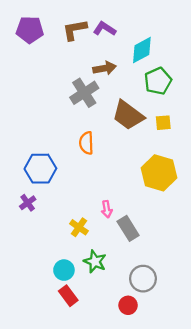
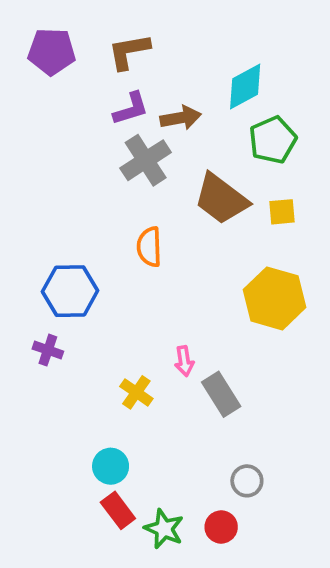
purple L-shape: (105, 29) -> (131, 109), moved, turned 130
purple cross: (28, 203) -> (48, 350), turned -35
green star: (95, 262) -> (164, 529), moved
gray circle: (143, 279) -> (247, 481), size x0.7

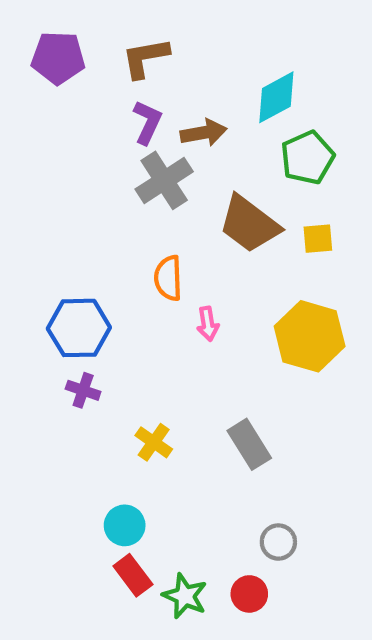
purple L-shape: (131, 109) -> (147, 122), turned -48
purple cross: (48, 350) -> (83, 390), moved
pink arrow: (184, 361) -> (208, 324), moved

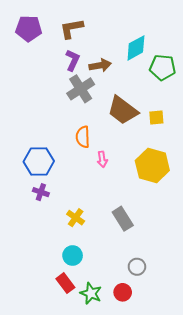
green pentagon: (307, 158) -> (163, 67), moved, turned 30
cyan circle: (125, 525) -> (73, 255), moved

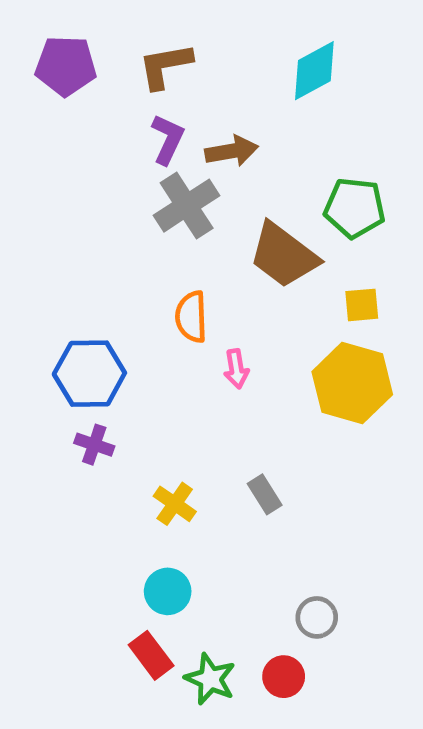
cyan diamond: (136, 48) -> (314, 71), moved
green pentagon: (163, 67) -> (355, 208), moved
yellow square: (156, 117) -> (362, 305), moved
gray rectangle: (123, 219) -> (265, 494), moved, size x0.7

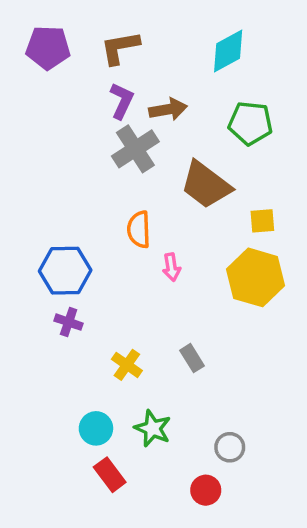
green pentagon: (355, 208) -> (250, 123), moved
cyan circle: (168, 591) -> (96, 428), moved
green star: (210, 679) -> (153, 428), moved

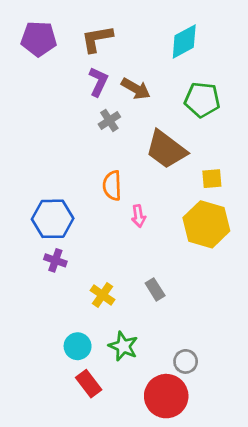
brown arrow: (168, 109) -> (136, 89), turned 40
gray cross: (135, 149) -> (109, 120), size x0.6
red circle: (206, 490) -> (166, 396), size x1.8

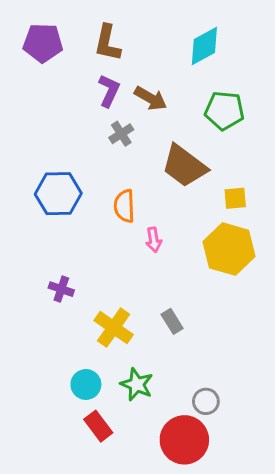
brown L-shape: (97, 39) -> (107, 43), turned -68
blue hexagon: (53, 219) -> (58, 194), moved
yellow cross: (102, 295) -> (114, 328), size x1.4

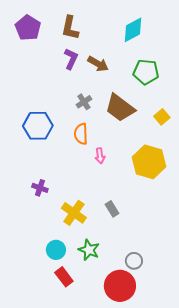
purple pentagon: (43, 43) -> (28, 28), turned 30
gray cross: (121, 134) -> (84, 102), moved
yellow square: (235, 198) -> (162, 117), moved, turned -35

